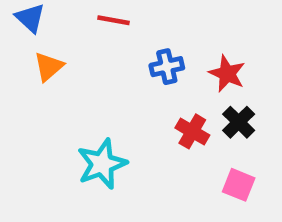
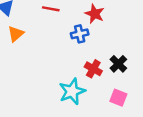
red star: (227, 74) -> (95, 14), moved
cyan star: (102, 164) -> (72, 91), moved

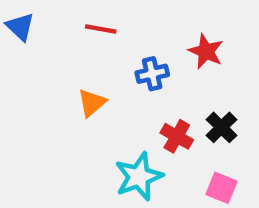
red star: (95, 14) -> (206, 51), moved
orange triangle: (16, 34) -> (92, 103), moved

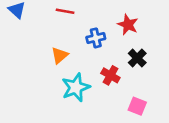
black cross: (221, 127) -> (137, 58), moved
cyan star: (139, 177) -> (76, 87), moved

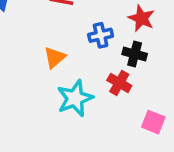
black cross: (137, 58) -> (135, 54), moved, turned -30

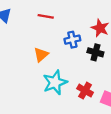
red cross: (119, 83) -> (85, 91), moved

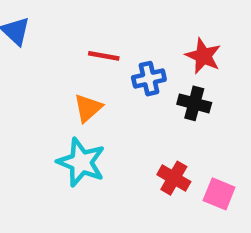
red line: (46, 16) -> (104, 56), moved
cyan star: (55, 82) -> (81, 162), moved, turned -30

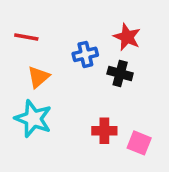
red line: (104, 56) -> (26, 37), moved
red cross: (174, 178) -> (104, 131), turned -30

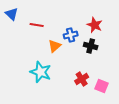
orange triangle: (38, 77) -> (55, 46), moved
red cross: (104, 131) -> (82, 79), turned -32

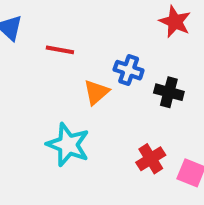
red star: (95, 25) -> (175, 22), moved
blue cross: (71, 35) -> (129, 70), turned 32

